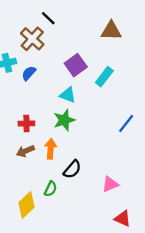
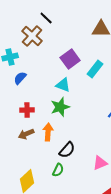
blue semicircle: (29, 73) -> (20, 78), moved
green semicircle: (51, 189) -> (58, 170), moved

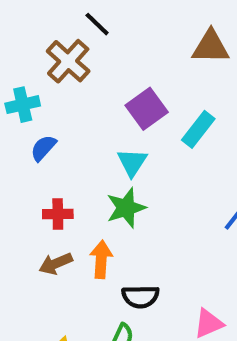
cyan triangle: (63, 85) -> (132, 162), turned 42
black semicircle: (67, 150) -> (140, 297), turned 48

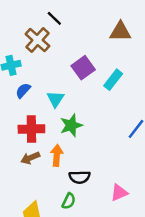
cyan triangle: (132, 162) -> (55, 99), moved
red cross: (58, 214) -> (31, 129), size x1.5

